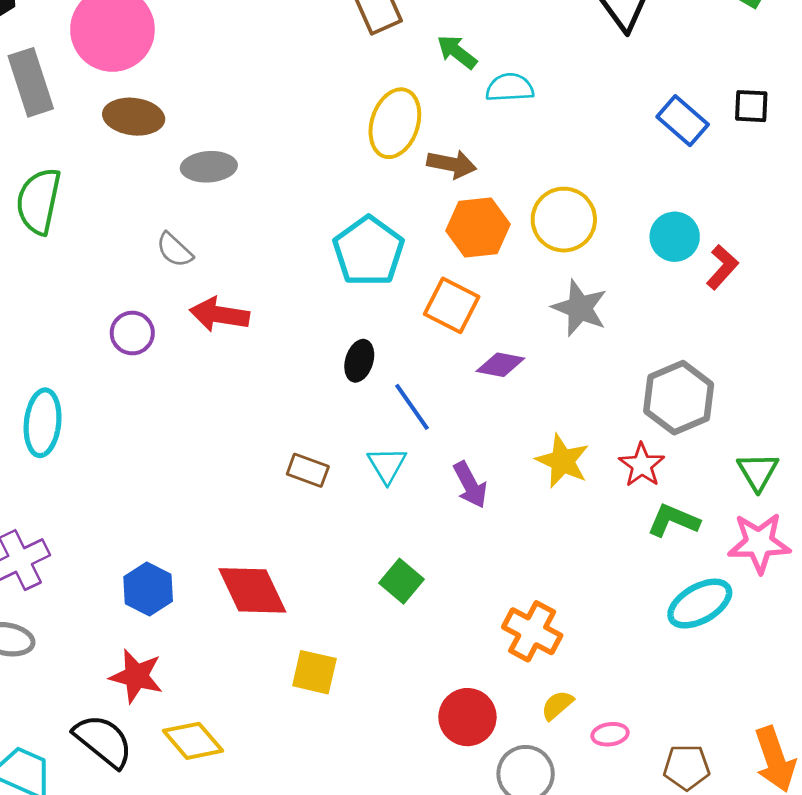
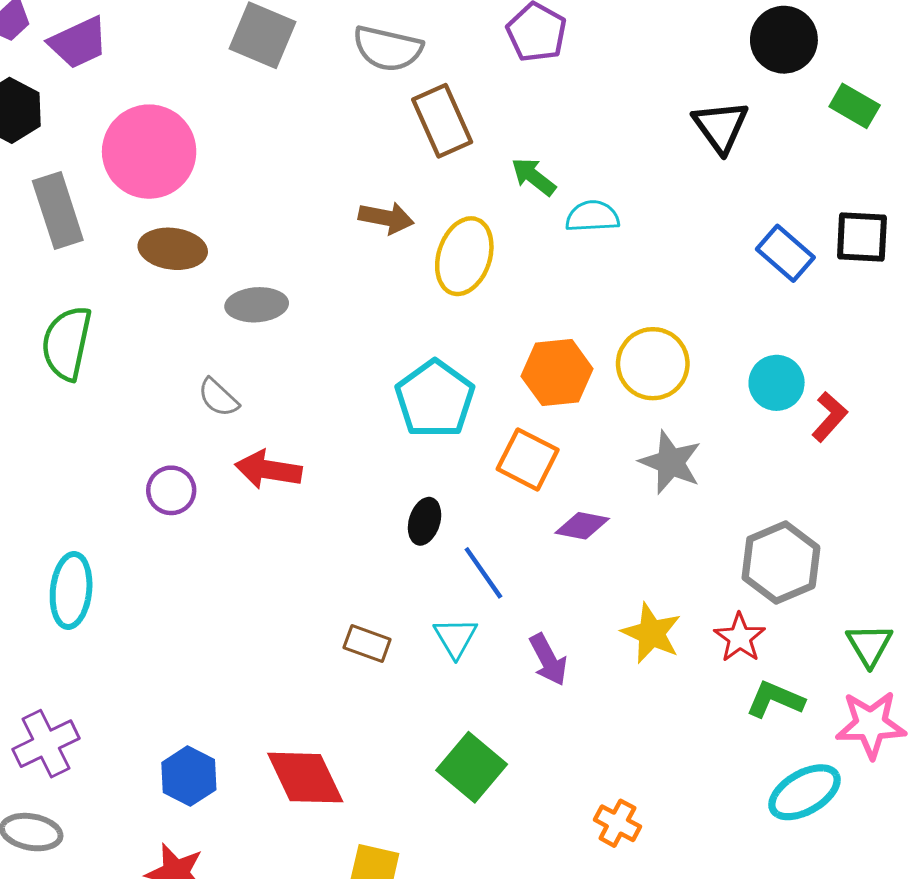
black square: (751, 106) -> (862, 237), size x1.4
brown arrow: (452, 164) -> (386, 218), moved
green square: (402, 581) -> (472, 767), size x1.4
orange cross: (532, 631) -> (617, 823), size x0.7

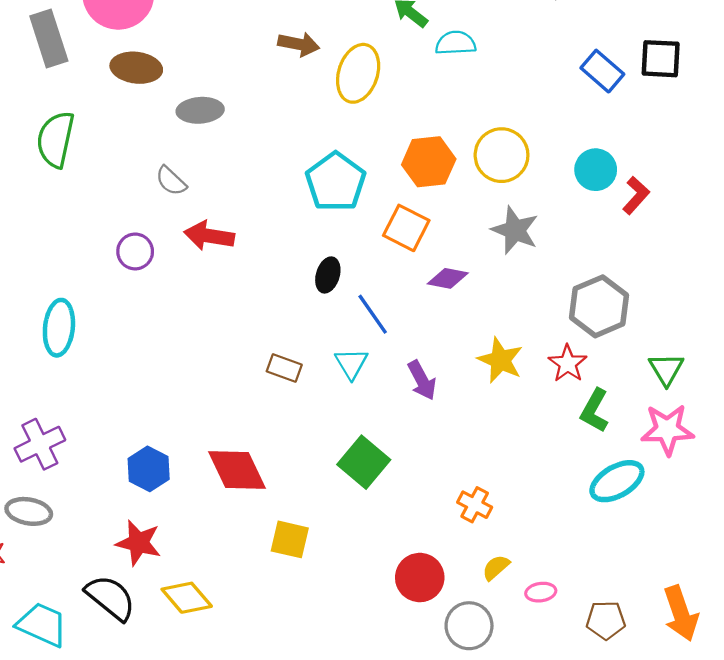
green L-shape: (775, 699) -> (595, 411), turned -84

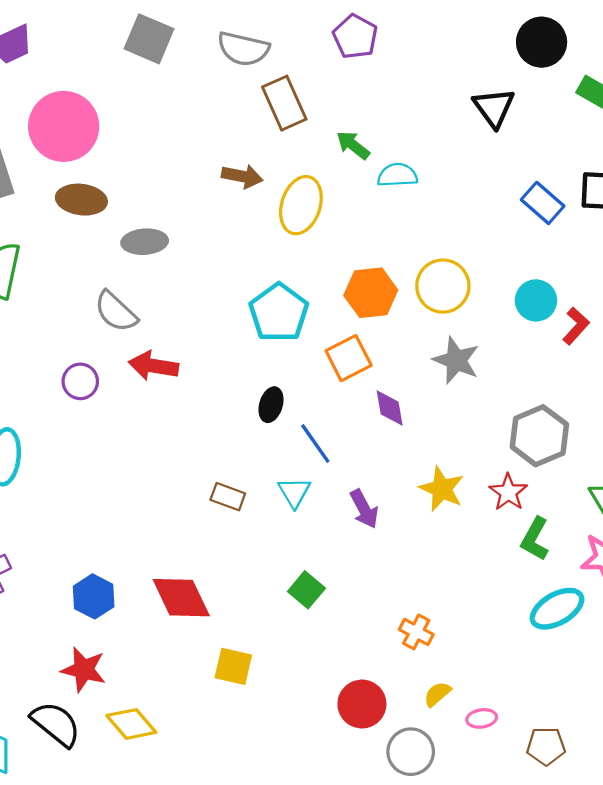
gray semicircle: (171, 181) -> (116, 312), size x1.4
orange square: (406, 228) -> (349, 358), turned 36
purple diamond: (448, 278) -> (390, 408), turned 69
green square: (364, 462) -> (306, 590), size x0.7

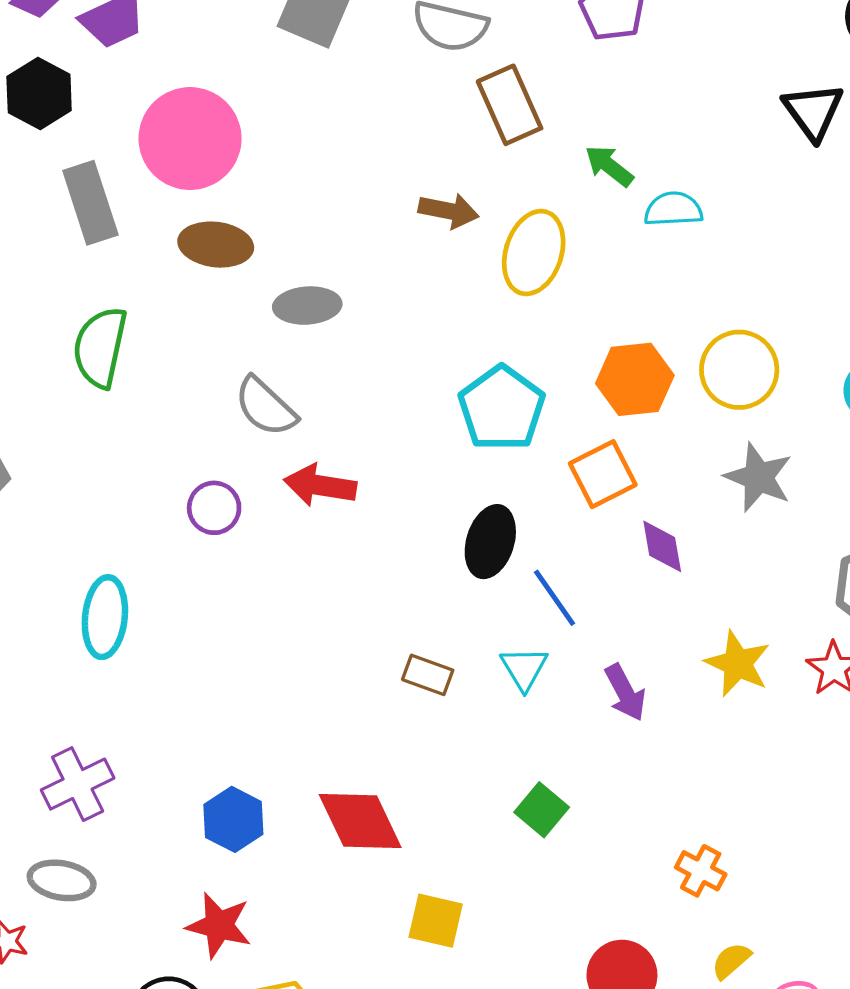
black ellipse: (271, 405) -> (490, 542), size x1.4

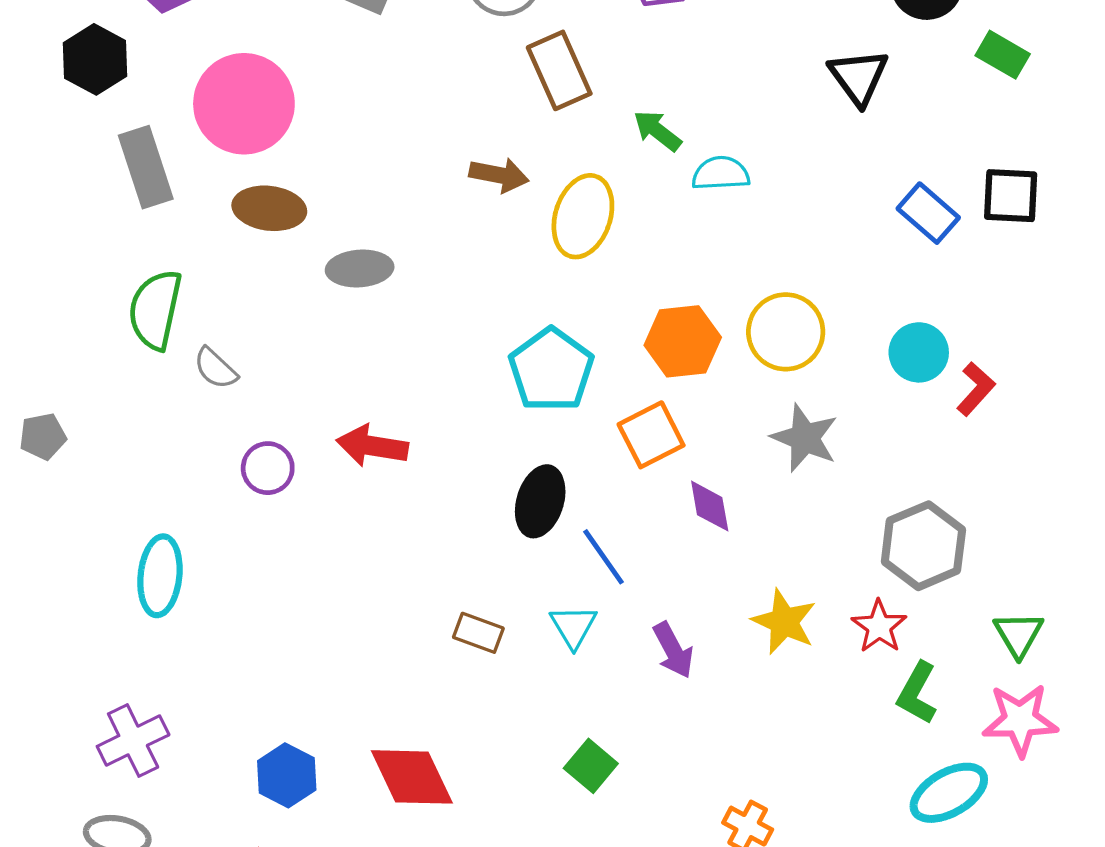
gray semicircle: (265, 407) -> (215, 368), moved, size x0.7

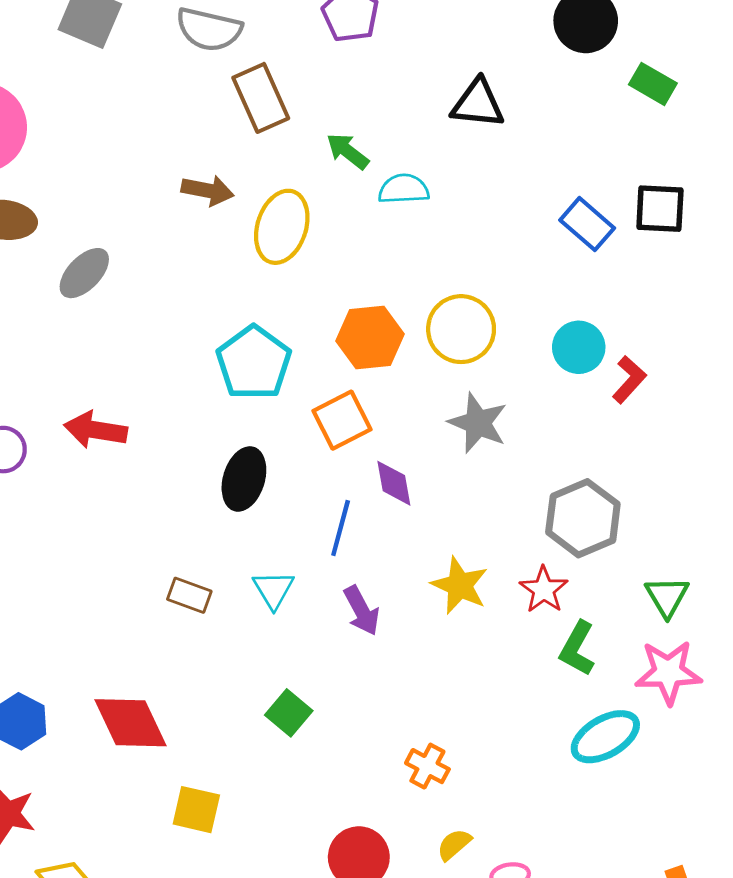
black triangle: (859, 77) -> (478, 104), moved, turned -48
gray ellipse: (360, 268) -> (84, 273), turned -42
blue line: (604, 557) -> (341, 528), moved, turned 50

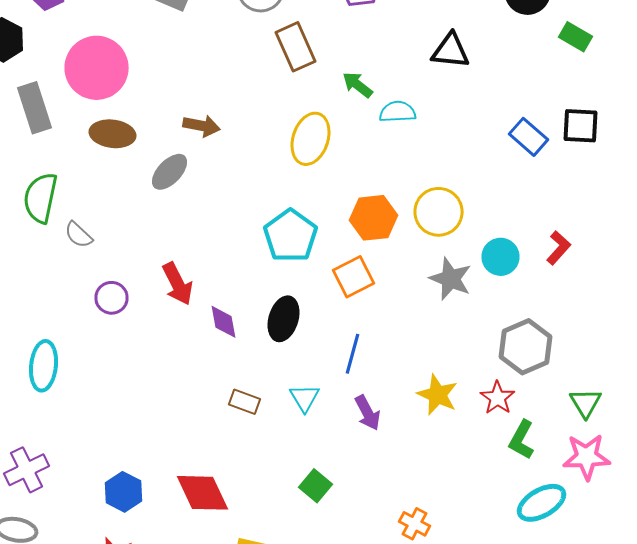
brown arrow: (208, 190) -> (202, 126), moved
cyan circle: (579, 347) -> (500, 257), moved
red arrow: (95, 430) -> (178, 284), turned -126
purple diamond: (394, 483) -> (224, 322), moved

